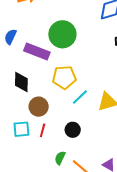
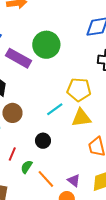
yellow pentagon: (64, 77) -> (79, 90), moved
red line: (43, 130) -> (12, 154), moved

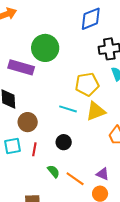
cyan line: (55, 109) -> (68, 109), turned 66
red line: (12, 154) -> (34, 149), moved
green semicircle: (27, 167) -> (53, 171), turned 120

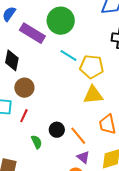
cyan line: (68, 109) -> (69, 55), moved
black circle: (64, 142) -> (57, 130), moved
orange line: (75, 179) -> (78, 136), moved

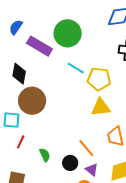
brown circle: (24, 88) -> (32, 101), size x1.4
red line: (24, 116) -> (21, 142), moved
black circle: (57, 130) -> (70, 163), moved

